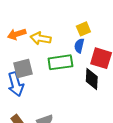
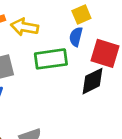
black diamond: (92, 79) -> (93, 81), turned 60

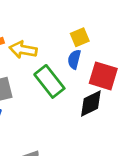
green rectangle: (51, 59) -> (49, 81), turned 60

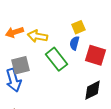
black diamond: (91, 104) -> (92, 90), moved

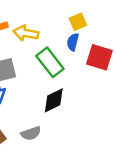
black diamond: (92, 90) -> (54, 100), moved

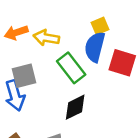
blue semicircle: (73, 42) -> (95, 47), size x1.6

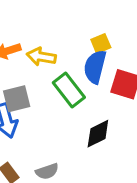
black diamond: (75, 107) -> (98, 134), moved

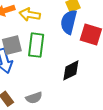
green rectangle: (69, 90) -> (36, 45), moved, turned 45

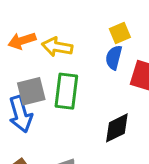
blue semicircle: (69, 22) -> (114, 58), size x0.7

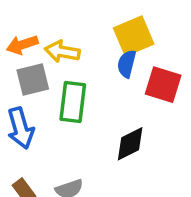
yellow square: (120, 33) -> (134, 36), size x1.6
gray square: (31, 91) -> (33, 79), moved

